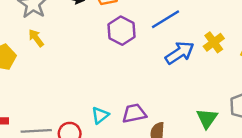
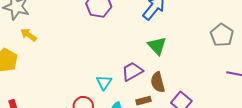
green triangle: (207, 118) -> (157, 46), moved

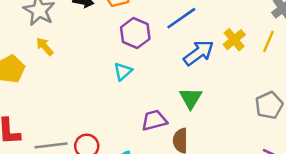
cyan triangle: (104, 83) -> (123, 72), moved

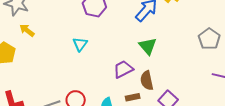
cyan triangle: (123, 72) -> (80, 44), moved

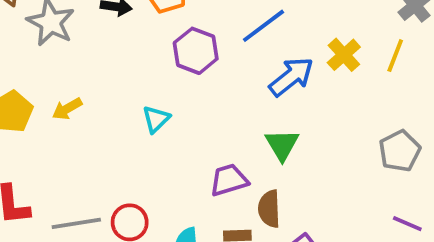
yellow arrow: (27, 30) -> (67, 109), moved, turned -77

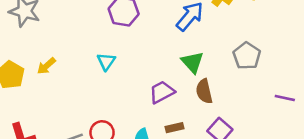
gray pentagon: (400, 151) -> (247, 56), moved
brown semicircle: (269, 209) -> (204, 91), moved

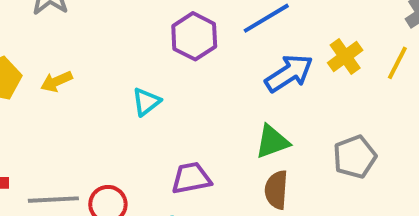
green triangle: (192, 62) -> (272, 142), turned 35
purple trapezoid: (162, 92) -> (191, 178), moved

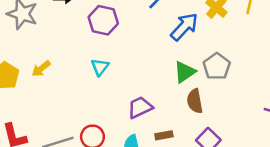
purple hexagon: (194, 36) -> (103, 20), moved
gray pentagon: (355, 157) -> (217, 66), moved

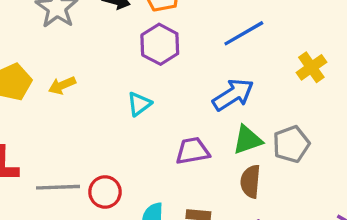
blue arrow: (184, 27) -> (233, 95), moved
purple trapezoid: (140, 107) -> (193, 151), moved

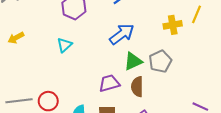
yellow cross: (311, 67) -> (173, 25), moved, turned 30
purple trapezoid: (193, 151) -> (109, 83), moved

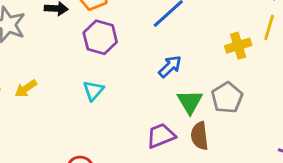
blue arrow: (122, 34) -> (170, 67), size x0.7
green triangle: (133, 61) -> (190, 102), turned -30

